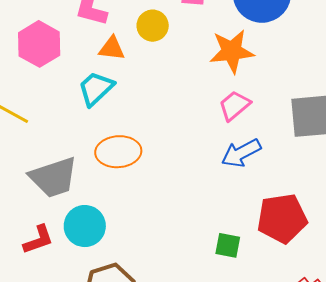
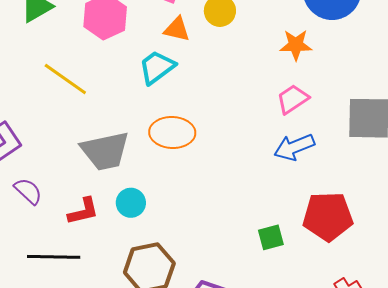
orange star: (232, 51) -> (296, 45), size x0.7
cyan circle: (85, 226) -> (131, 203), size x0.7
green square: (228, 245) -> (271, 237), turned -32

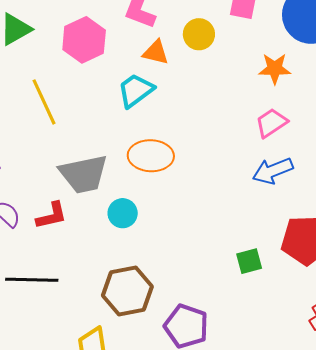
yellow line: (65, 79) -> (44, 102), turned 30
cyan circle: (131, 203) -> (123, 213), moved
red L-shape: (83, 211) -> (52, 216), moved

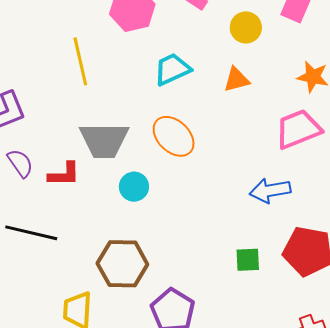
orange triangle: (156, 52) -> (236, 80), moved, turned -40
pink trapezoid: (271, 123) -> (298, 129), size x1.4
orange ellipse: (151, 156) -> (174, 136), turned 30
blue arrow: (273, 171) -> (270, 190), moved

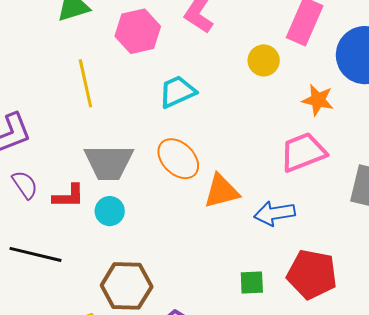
yellow circle: (246, 27) -> (264, 60), moved
orange triangle: (236, 80) -> (221, 191), moved, size x1.4
cyan circle: (134, 187) -> (110, 211), moved

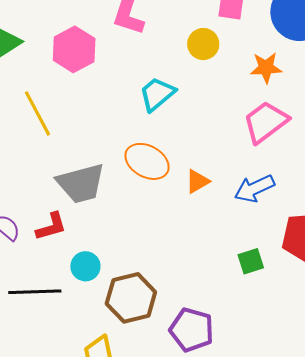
cyan trapezoid: (177, 92) -> (157, 94), moved
orange triangle: (221, 191) -> (197, 181), size x0.7
cyan circle: (110, 211) -> (85, 266), moved

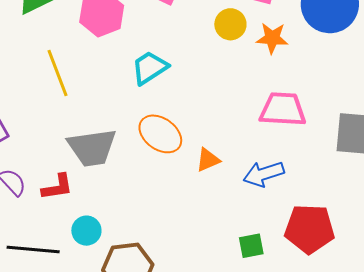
orange star: (266, 68) -> (272, 38), moved
cyan trapezoid: (157, 94) -> (150, 68), moved
pink trapezoid: (266, 122) -> (283, 109), turned 33

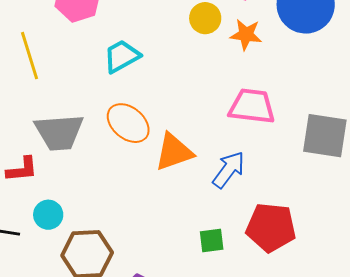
orange triangle: (208, 160) -> (174, 152), size x1.6
blue arrow: (264, 174) -> (229, 170), turned 141

